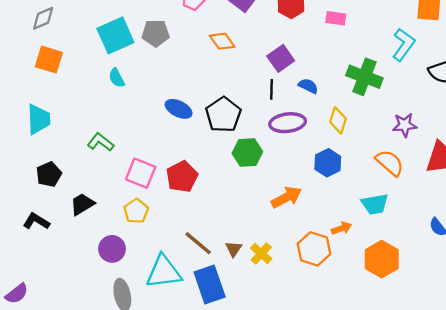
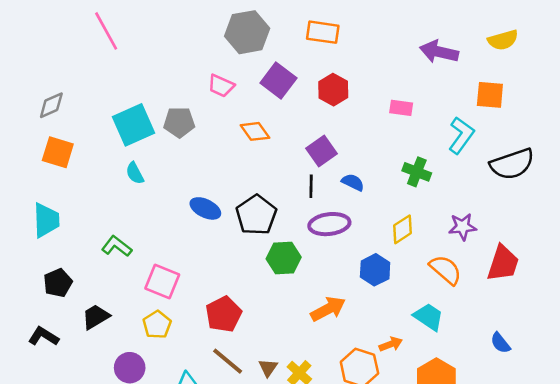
pink rectangle: (336, 18) -> (401, 108), moved
green cross: (364, 77) -> (417, 172), size x0.7
yellow diamond: (338, 120) -> (402, 229), moved, turned 40
red pentagon: (182, 177) -> (224, 314), moved
cyan trapezoid: (375, 204) -> (429, 317), turned -136

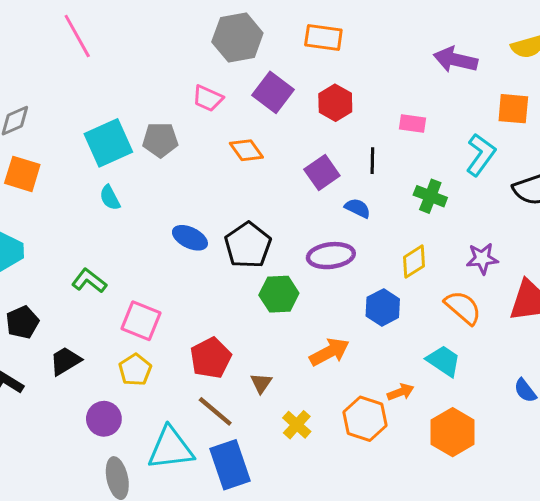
black line: (311, 186) -> (372, 161), moved
brown triangle: (268, 368) -> (261, 383), moved

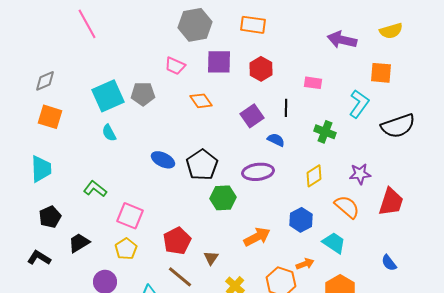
purple square: (273, 92) -> (219, 62), turned -36
blue hexagon: (383, 307) -> (301, 220), moved

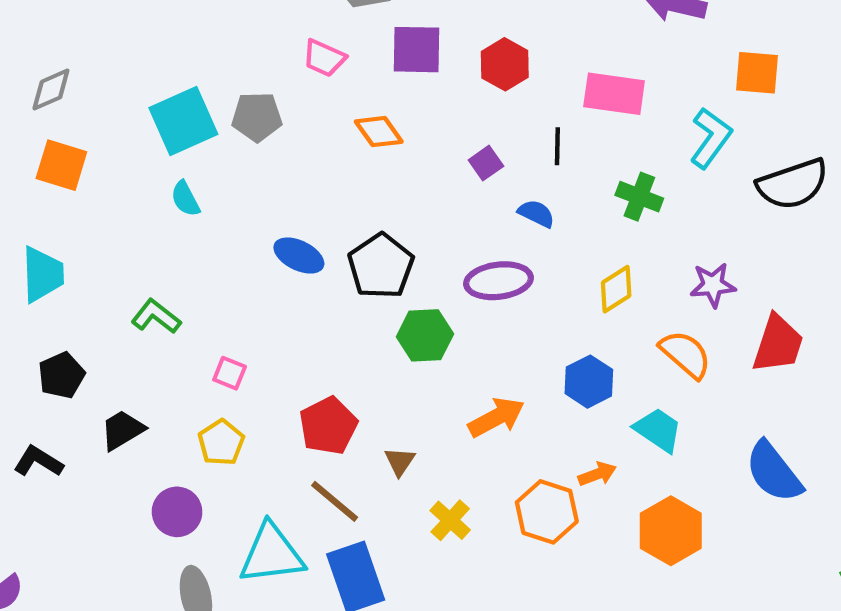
pink rectangle: (313, 83) -> (614, 94), size x1.6
purple square: (252, 116) -> (486, 163), size x0.7
pink square: (130, 216) -> (230, 373), size x0.6
blue semicircle: (389, 263) -> (774, 472), size x1.8

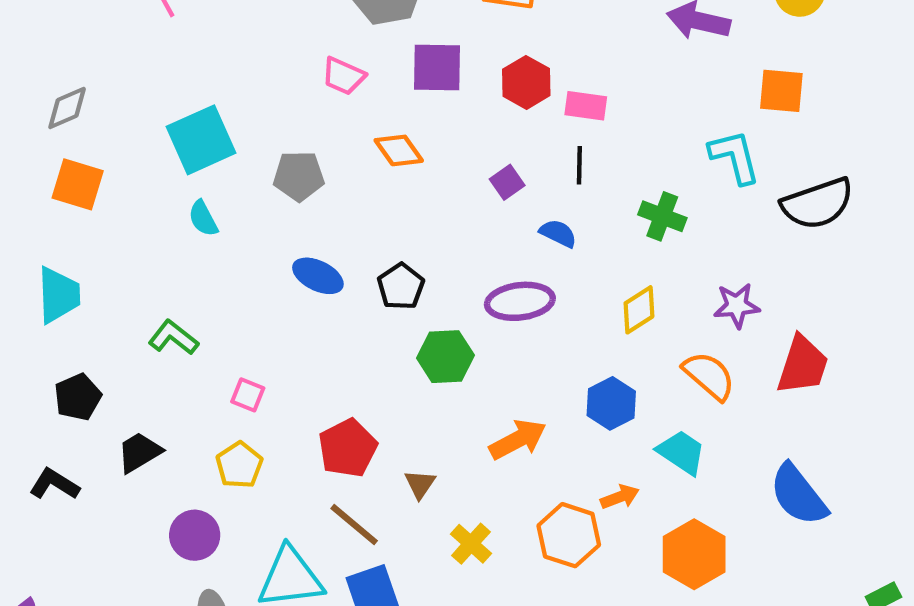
pink rectangle: (614, 94) -> (586, 106), moved, size x0.7
gray pentagon: (257, 117) -> (299, 176), moved
cyan L-shape: (711, 138) -> (735, 157), turned -50
black pentagon: (381, 266) -> (401, 286), size x0.7

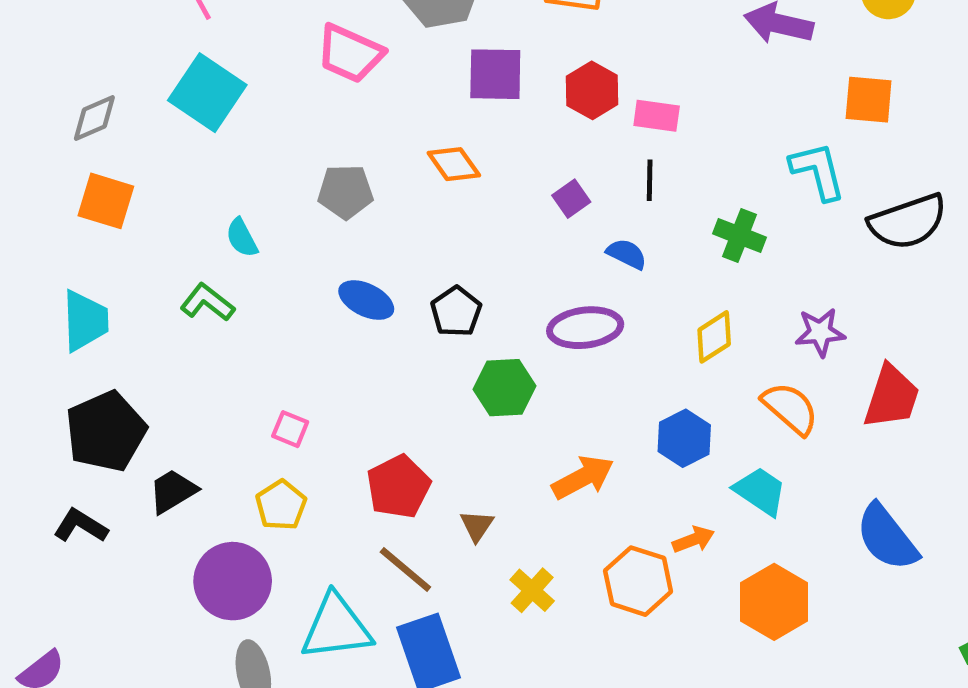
pink trapezoid: (343, 76) -> (350, 53), moved, size x1.4
cyan square: (201, 140) -> (207, 93), moved, turned -32
green L-shape: (173, 337) -> (207, 302), moved
black pentagon: (78, 397) -> (106, 431), size x1.6
purple circle: (195, 535) -> (233, 581), size x1.4

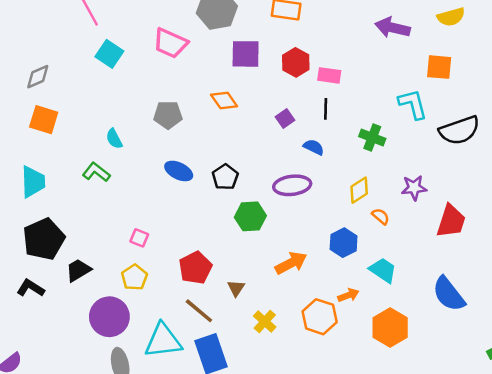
cyan square: (207, 93) -> (109, 54), moved, size x0.7
orange semicircle: (790, 408) -> (381, 216), moved, size x0.6

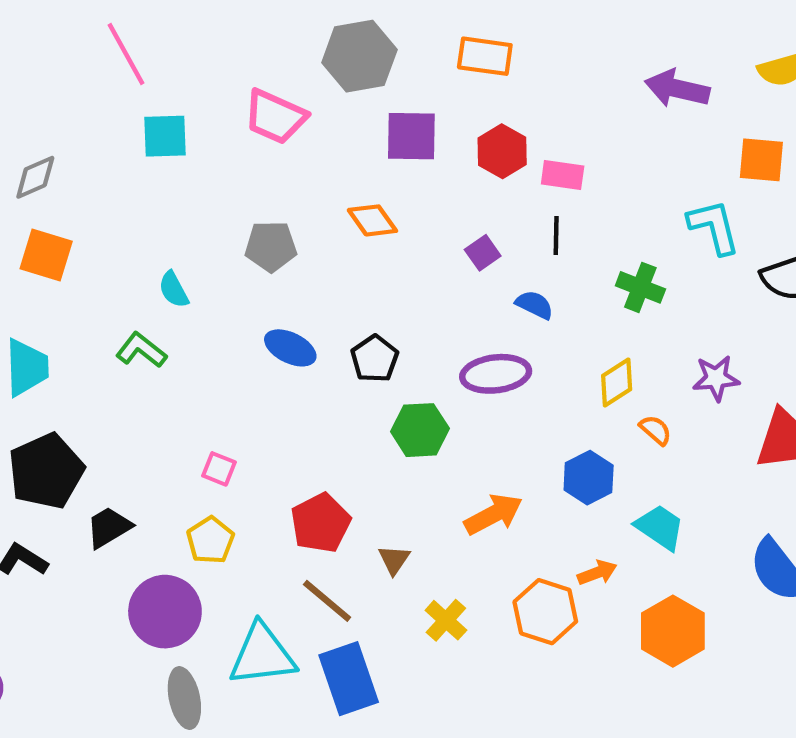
cyan square: (109, 54) -> (165, 136), turned -36

